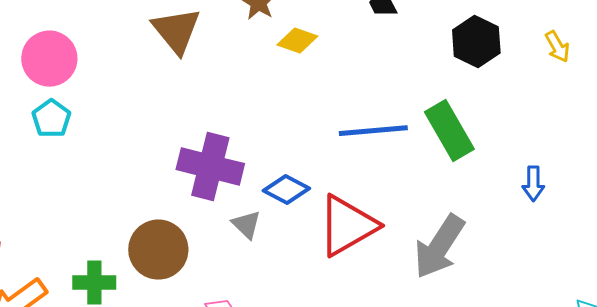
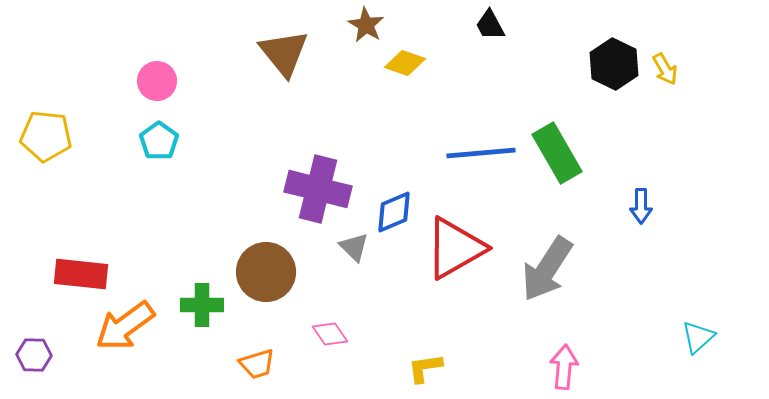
black hexagon: (476, 42) -> (614, 64), moved
pink circle: (49, 59) -> (157, 81), size x0.7
blue diamond: (286, 190) -> (394, 212), turned -51

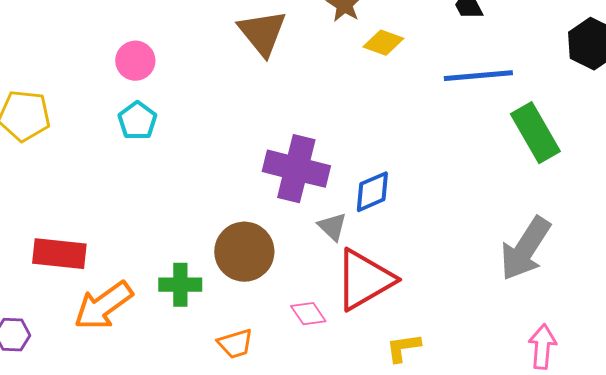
blue line: (481, 153) -> (478, 76), moved
red triangle: (455, 248) -> (364, 280), moved

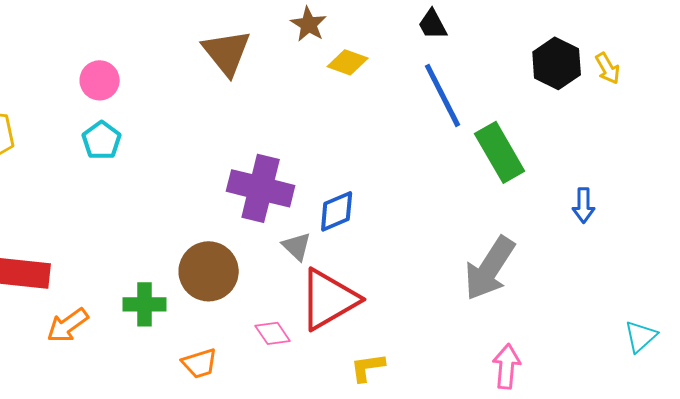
blue line: (478, 76) -> (443, 95), turned 68
orange arrow: (103, 306) -> (68, 325), size x0.7

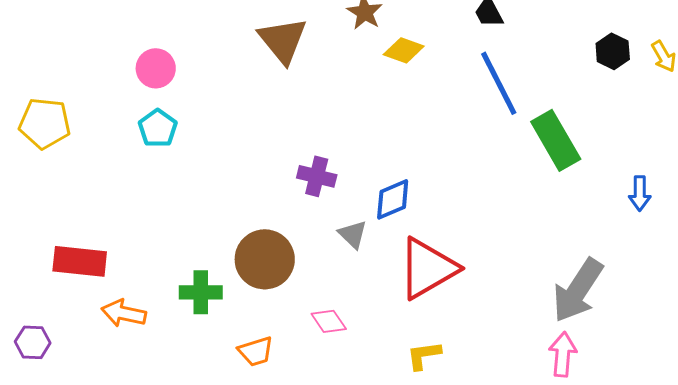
black hexagon: (557, 63) -> (613, 51), size x0.7
purple cross: (261, 188) -> (317, 176), size x0.6
gray arrow: (490, 268) -> (578, 290), moved
red triangle: (329, 299) -> (428, 268), moved
orange arrow: (68, 325) -> (124, 313), turned 48

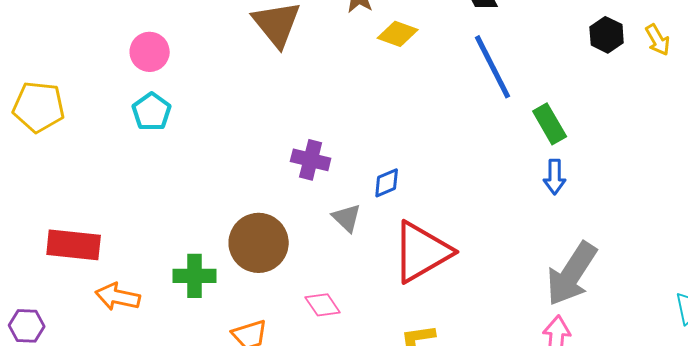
green rectangle: (556, 140) -> (550, 124), size x0.7
blue arrow: (640, 193) -> (555, 177), moved
blue diamond: (393, 199) -> (387, 183), size x0.7

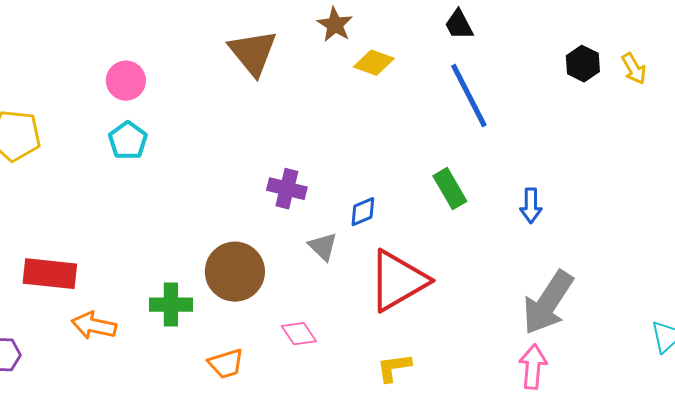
green rectangle: (550, 124) -> (450, 189), moved

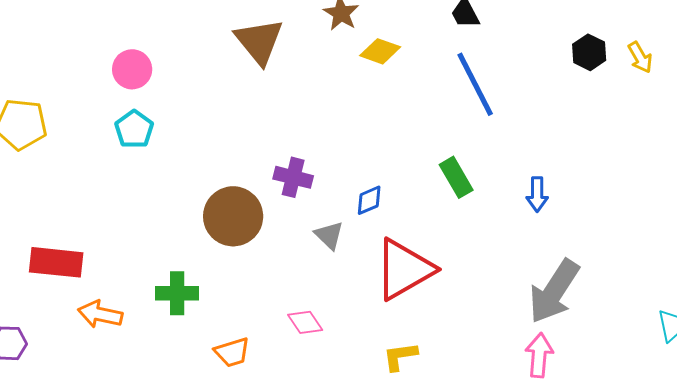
brown circle: (235, 272) -> (233, 216), moved

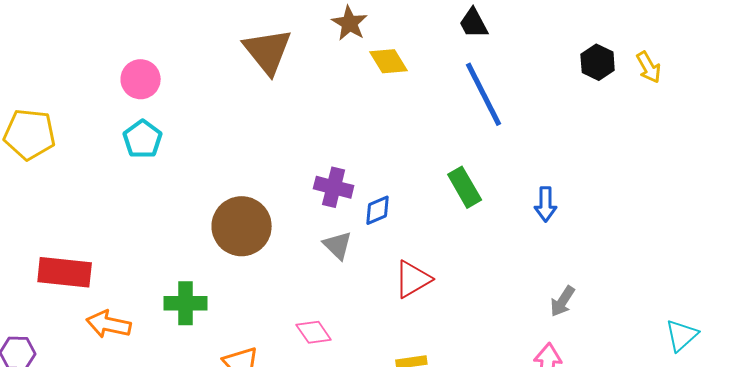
yellow diamond: (380, 51) -> (389, 61), turned 39
purple cross: (293, 177) -> (334, 187), moved
red triangle: (404, 269) -> (413, 279), size x0.6
gray arrow: (554, 291) -> (563, 301), size x0.5

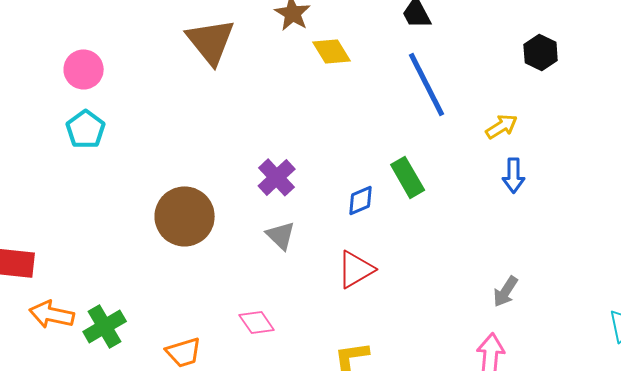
yellow arrow: (649, 67) -> (502, 126), moved, turned -92
purple cross: (334, 187) -> (277, 177), turned 33
blue arrow: (546, 204) -> (514, 175), moved
blue diamond: (378, 210) -> (361, 200), moved
green cross: (186, 303) -> (105, 326), moved, turned -30

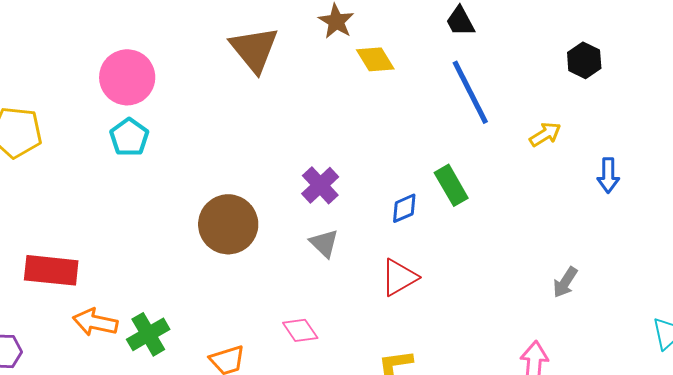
pink circle: (84, 69) -> (127, 77), size x1.4
blue arrow: (514, 175) -> (608, 175), moved
gray arrow: (506, 291) -> (565, 282), moved

